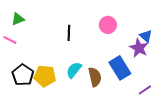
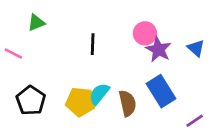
green triangle: (18, 19) -> (36, 23), moved
purple star: (139, 48) -> (158, 49), moved
yellow pentagon: (45, 76) -> (80, 102), moved

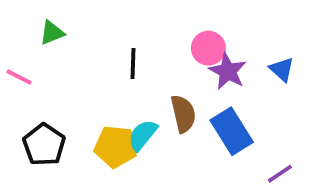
brown semicircle: (127, 103) -> (183, 114), moved

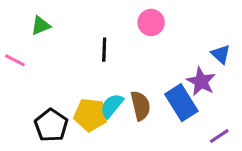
pink circle: (208, 48) -> (151, 22), moved
purple star: (228, 71) -> (201, 81), moved
brown semicircle: (183, 114) -> (140, 106), moved
black pentagon: (44, 145) -> (51, 125), moved

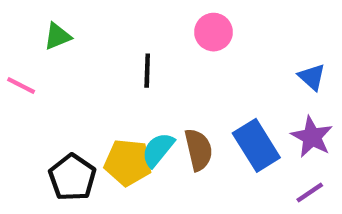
purple star: (201, 81) -> (312, 137), moved

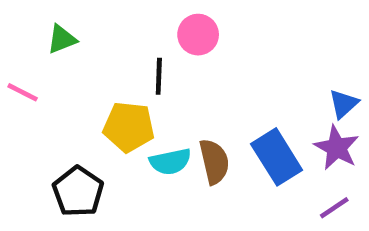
pink circle: (214, 32) -> (198, 35), moved
blue triangle: (312, 77) -> (344, 104), moved, turned 36
cyan semicircle: (158, 150) -> (170, 162), turned -141
yellow pentagon: (128, 162) -> (129, 127), moved

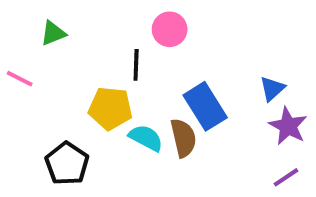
blue triangle: (344, 104) -> (272, 89), moved
blue rectangle: (277, 157) -> (205, 106), moved
cyan semicircle: (170, 162) -> (146, 138), turned -140

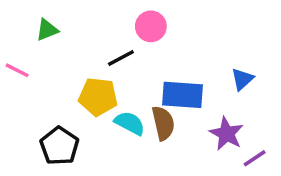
black line: (136, 65) -> (121, 58), turned 60
blue rectangle: (205, 106) -> (183, 95), turned -54
purple star: (288, 126) -> (226, 134), moved

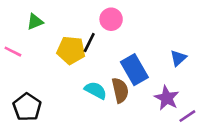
black line: (121, 58) -> (89, 42), turned -36
blue rectangle: (183, 95) -> (134, 70), turned 56
yellow pentagon: (98, 97) -> (71, 50), moved
black pentagon: (59, 146) -> (27, 107), moved

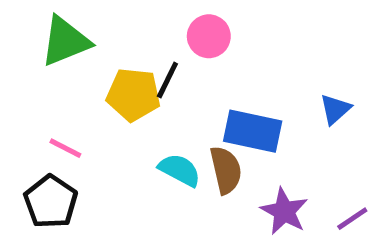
green triangle: (35, 22) -> (65, 41), size x1.6
pink line: (13, 52) -> (65, 148), moved
blue rectangle: (134, 70) -> (253, 131), turned -48
purple star: (167, 98) -> (284, 211), moved

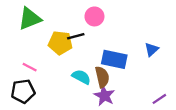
black line: (167, 80) -> (76, 36), turned 49
black pentagon: (51, 202) -> (23, 91), turned 30
purple star: (284, 211) -> (104, 96), moved

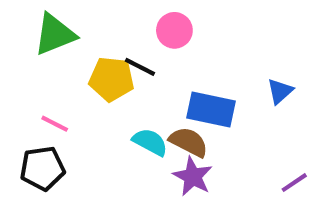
black line: (76, 36) -> (140, 67), turned 42
brown semicircle: (102, 77) -> (189, 142), turned -50

